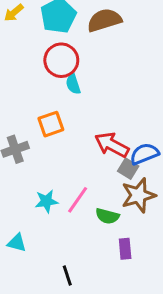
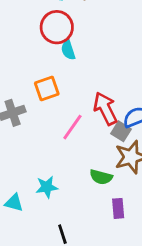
red arrow: (112, 145) -> (105, 109), turned 36
pink line: (78, 200) -> (72, 127), moved
cyan star: (46, 201) -> (47, 187), moved

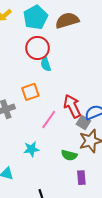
cyan star: (47, 187) -> (31, 149), moved

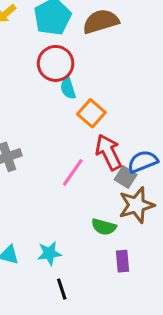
orange square: (30, 92) -> (91, 113), moved, turned -30
cyan star: (31, 149) -> (49, 253), moved

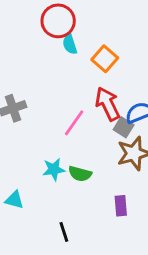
orange square: (91, 113) -> (105, 59), moved
green semicircle: (104, 227) -> (80, 174), moved
cyan star: (49, 253) -> (54, 169), moved

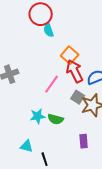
orange square: (105, 59) -> (70, 55), moved
gray square: (124, 127) -> (78, 97), moved
cyan triangle: (14, 200) -> (27, 146), moved

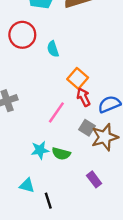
red circle: (41, 14) -> (22, 35), moved
red arrow: (75, 71) -> (83, 97), size x0.7
purple rectangle: (84, 141) -> (94, 179), turned -32

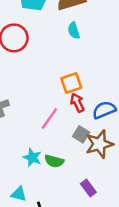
cyan semicircle: (53, 49) -> (74, 31), moved
orange square: (78, 78) -> (71, 83), turned 30
cyan star: (40, 150) -> (32, 157), turned 30

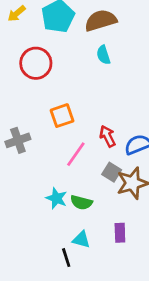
orange square: (71, 83) -> (62, 116), moved
purple rectangle: (88, 188) -> (120, 233), turned 35
cyan triangle: (19, 194) -> (81, 240), moved

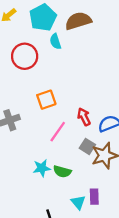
cyan semicircle: (103, 55) -> (55, 41), moved
cyan star: (57, 198) -> (42, 168), turned -30
cyan triangle: (81, 240) -> (78, 202), moved, turned 35

